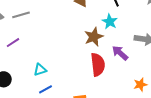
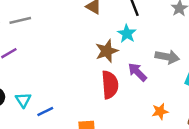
cyan triangle: (40, 70) -> (23, 100), moved, turned -48

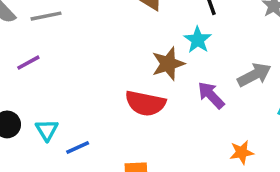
gray arrow: (167, 57) -> (254, 75), turned -40
red semicircle: (110, 85) -> (145, 103), moved, turned 104

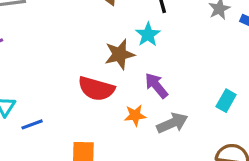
gray arrow: (254, 75) -> (172, 123), moved
orange star: (242, 152) -> (135, 115), moved

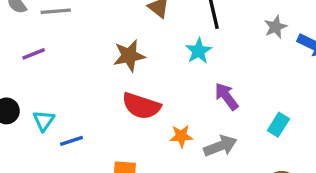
brown star: (120, 54) -> (129, 56), moved
purple arrow: (156, 86) -> (227, 96), moved

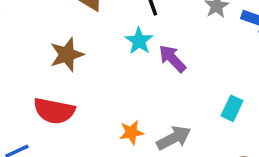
purple arrow: (227, 96) -> (172, 59), moved
red semicircle: (141, 106) -> (54, 111), moved

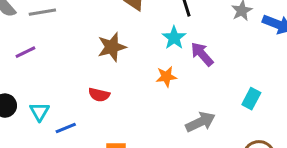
red semicircle: (54, 111) -> (99, 95), size x0.6
orange star: (131, 132) -> (166, 77), moved

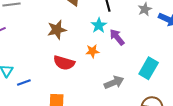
red semicircle: (99, 95) -> (64, 63), moved, size x1.5
cyan rectangle: (251, 99) -> (149, 68), size x1.5

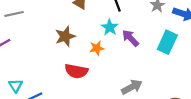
orange star: (92, 51) -> (97, 48), moved
cyan rectangle: (149, 68) -> (167, 42), moved

